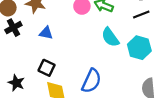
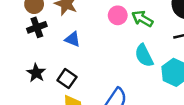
black star: (16, 83) -> (36, 73), moved

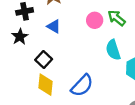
pink circle: (118, 15) -> (95, 20), moved
black star: (36, 73) -> (20, 37), moved

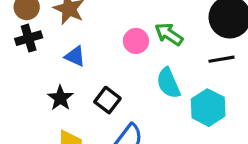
black star: (20, 37) -> (60, 98), moved
black square: (44, 59) -> (107, 100), moved

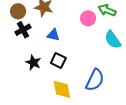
black star: (60, 98) -> (33, 63), moved
black square: (107, 100) -> (58, 61), moved

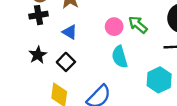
cyan semicircle: (113, 40) -> (120, 57), moved

